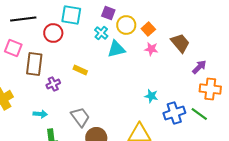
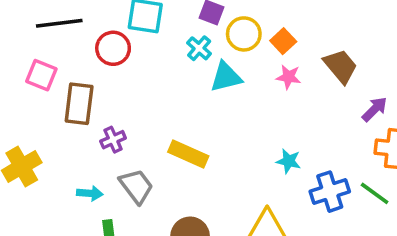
yellow rectangle: (80, 70) -> (188, 154), moved, size x1.5
gray trapezoid: (80, 117) -> (136, 186), moved

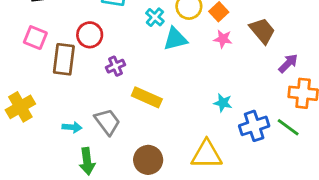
red circle: (113, 48) -> (90, 35), moved
purple cross: (113, 140) -> (116, 66), moved

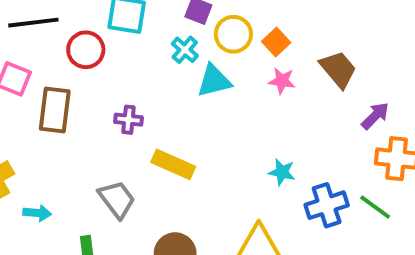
red circle: (90, 35) -> (86, 50), moved
purple cross: (116, 66) -> (129, 120), turned 30
cyan arrow: (72, 127) -> (37, 213), moved

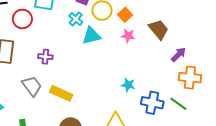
yellow rectangle: (173, 164) -> (61, 93), moved
gray trapezoid: (117, 199) -> (32, 86), moved
blue cross: (327, 205) -> (152, 103), turned 30

